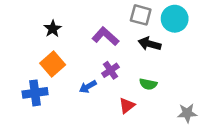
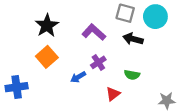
black star: (53, 29) -> (47, 26), size x1.5
blue cross: (35, 93) -> (17, 87), moved

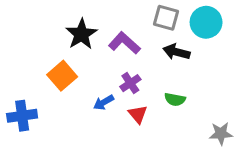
black star: (47, 26) -> (81, 34), moved
red triangle: (113, 94) -> (138, 114), moved, turned -32

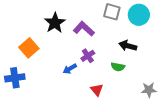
black arrow: (176, 52) -> (128, 46), moved
orange square: (62, 76) -> (29, 48), moved
red triangle: (138, 114) -> (97, 90), moved

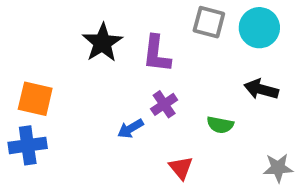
purple L-shape: (84, 29) -> (157, 54), turned -125
black arrow: (128, 46) -> (261, 89), moved
orange square: (29, 48) -> (35, 99), moved, turned -36

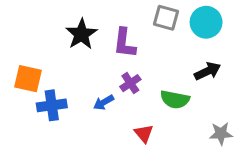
black arrow: (261, 89) -> (208, 71), turned 140
green semicircle: (220, 125) -> (175, 99), size x1.4
blue cross: (28, 145) -> (52, 105), moved

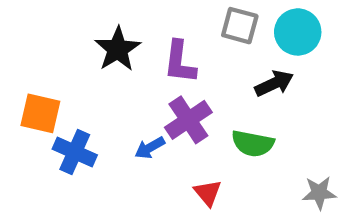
black arrow: (208, 71) -> (274, 83), moved
purple cross: (130, 83) -> (188, 120), size x1.5
blue cross: (52, 105) -> (75, 152), turned 32

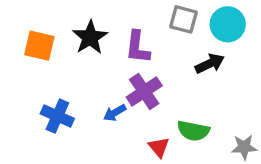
orange square: (40, 113) -> (39, 46), moved
green semicircle: (253, 143) -> (193, 131), moved

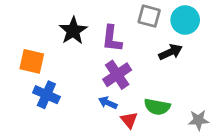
orange square: (39, 46) -> (32, 61), moved
blue arrow: (115, 113) -> (108, 103), moved, turned 54

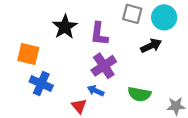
red triangle: (129, 120) -> (79, 106), moved

